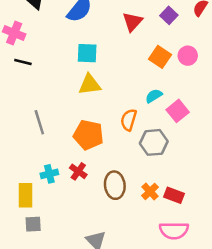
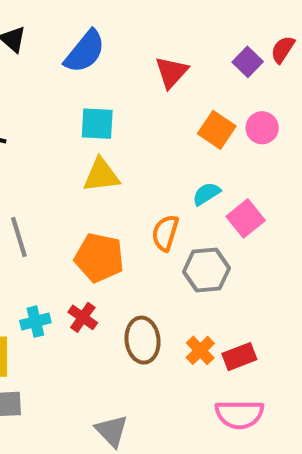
purple square: (169, 15) -> (248, 62), moved
red rectangle: (174, 195) -> (239, 357), turned -42

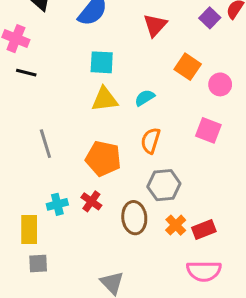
pink circle: (262, 128) -> (220, 84), moved
cyan semicircle: (206, 194) -> (145, 98), moved
pink square: (246, 218) -> (208, 130), turned -30
gray hexagon: (206, 270) -> (164, 185), moved

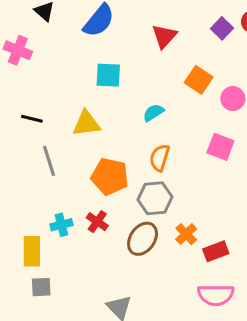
black line: (26, 73) -> (32, 119), moved
yellow triangle: (105, 99) -> (86, 123), moved
gray hexagon: (164, 185) -> (155, 198), moved
brown ellipse: (134, 218) -> (143, 239), turned 40
orange cross: (176, 225) -> (186, 234), moved

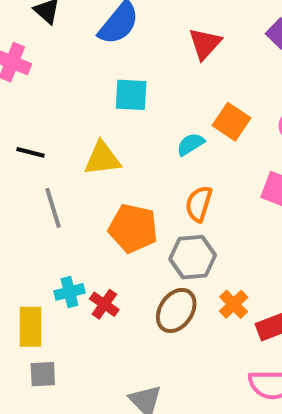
orange square: (199, 80) -> (232, 122), moved
red cross: (97, 222) -> (104, 304), moved

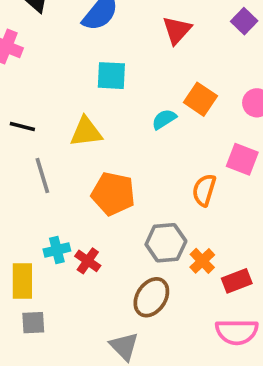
orange semicircle: (199, 204) -> (204, 190), moved
gray hexagon: (193, 257) -> (166, 243), moved
brown ellipse: (176, 310) -> (151, 297), moved

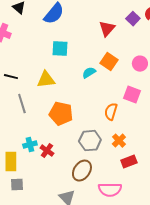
red triangle: (177, 30) -> (107, 29), moved
orange cross: (202, 261) -> (119, 141), moved
pink semicircle: (237, 332) -> (110, 190), moved

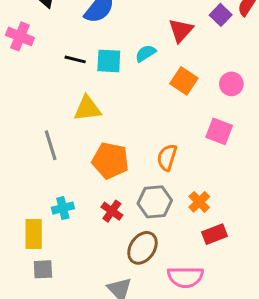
cyan semicircle: (89, 73) -> (146, 53), moved
black line: (11, 77) -> (75, 59), moved
orange semicircle: (111, 112) -> (167, 157), moved
red cross: (47, 151) -> (112, 211), moved

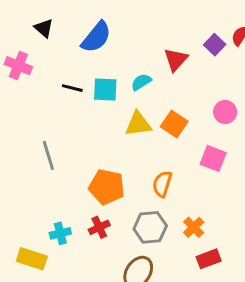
orange square: (184, 81) -> (174, 124), moved
yellow triangle: (87, 108) -> (138, 124), moved
gray line: (51, 145) -> (48, 155), moved
red cross: (112, 211) -> (99, 227), moved, turned 30
yellow rectangle: (34, 234) -> (32, 259), turned -72

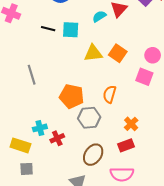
cyan semicircle: (141, 82) -> (99, 16), moved
pink circle: (225, 112) -> (153, 55), moved
red cross: (99, 227) -> (57, 138), moved
gray hexagon: (150, 227) -> (89, 118), moved
red rectangle: (209, 259) -> (126, 145), moved

